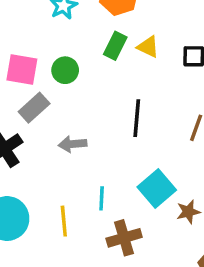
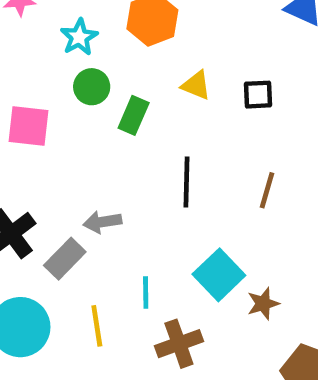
green rectangle: (115, 46) -> (134, 115), moved
green circle: (65, 70) -> (92, 87), moved
gray rectangle: (34, 108) -> (65, 259), moved

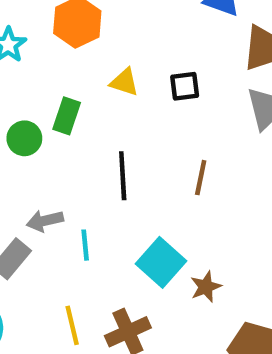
green circle: (92, 87) -> (24, 138), moved
cyan line: (146, 292) -> (85, 245), moved
yellow line: (97, 326) -> (72, 325), moved

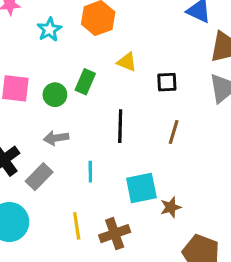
black square: (185, 86) -> (167, 82), moved
gray arrow: (45, 221) -> (56, 138), moved
cyan square: (161, 262) -> (141, 188), turned 32

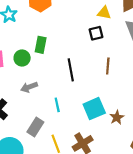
yellow triangle: (127, 62) -> (104, 13), moved
gray rectangle: (39, 177) -> (35, 127), moved

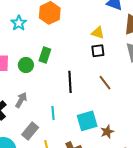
yellow triangle: (104, 13) -> (98, 33), moved
brown line: (108, 66) -> (105, 83), turned -49
gray arrow: (29, 87) -> (21, 100), moved, turned 133

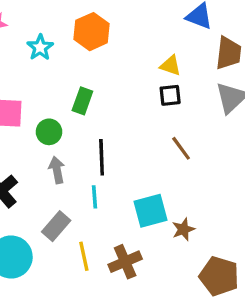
green circle: (26, 65) -> (49, 132), moved
black line: (70, 82) -> (102, 157), moved
gray arrow: (21, 100) -> (57, 170), moved, turned -42

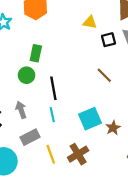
black square: (170, 95) -> (108, 40), moved
green circle: (49, 132) -> (27, 75), moved
gray arrow: (57, 170) -> (21, 110), moved
gray rectangle: (56, 226) -> (30, 137), turned 30

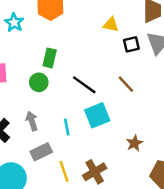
black line: (53, 88) -> (84, 85), moved, turned -45
cyan square: (90, 119) -> (97, 115), moved

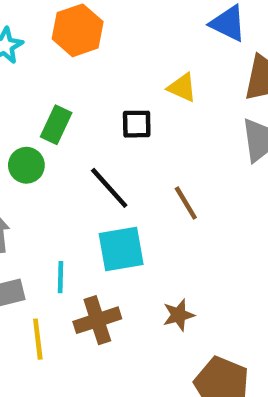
black square: (131, 44) -> (137, 124), moved
cyan line: (67, 127) -> (60, 277), moved
brown cross: (95, 172) -> (97, 320), moved

